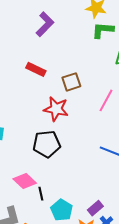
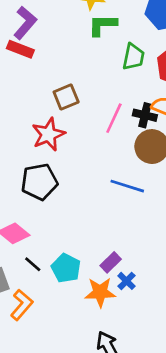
red rectangle: (36, 69) -> (20, 49), moved
red star: (56, 109) -> (48, 134), turned -30
black line: (41, 194) -> (33, 264), moved, turned -32

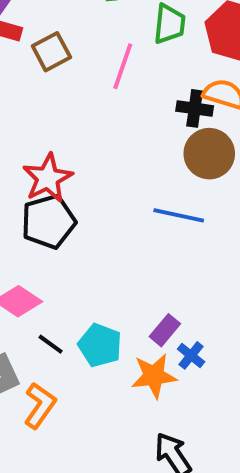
brown square: (66, 97) -> (51, 52), moved
pink line: (114, 118) -> (123, 66), moved
red star: (48, 134) -> (48, 178), moved

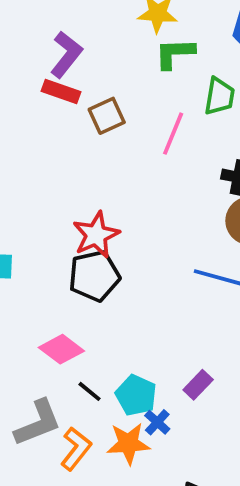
blue cross: (191, 355) -> (157, 422), moved
orange star: (154, 376) -> (128, 443), moved

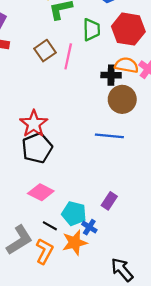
brown square: (107, 116) -> (45, 51), moved
pink diamond: (61, 349) -> (41, 192), moved
black line: (89, 391) -> (50, 226), moved

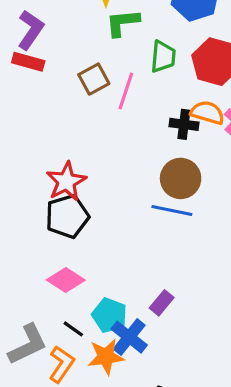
brown circle: (122, 99) -> (181, 178), moved
blue cross: (89, 227) -> (129, 337), size x1.6

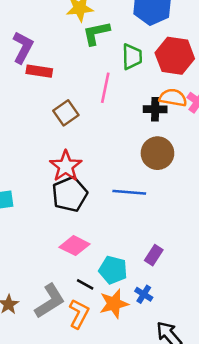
red rectangle: (28, 62) -> (39, 71), moved
brown square: (94, 79) -> (66, 113), moved
blue line: (172, 210) -> (129, 192), moved
blue cross: (129, 337) -> (144, 294), moved, size x0.6

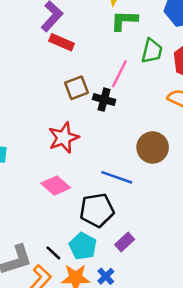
black cross: (155, 109) -> (104, 100), moved
black pentagon: (70, 194) -> (97, 210), moved
pink diamond: (74, 246) -> (56, 186), moved

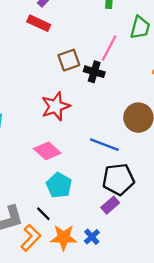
red rectangle: (62, 42) -> (39, 23), moved
black pentagon: (97, 210) -> (118, 179), moved
cyan pentagon: (83, 246) -> (59, 185), moved

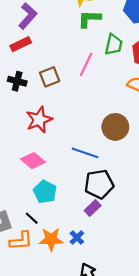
red rectangle: (39, 23) -> (21, 44), turned -48
black cross: (94, 72) -> (17, 81), moved
orange L-shape: (31, 238) -> (21, 241), turned 45

